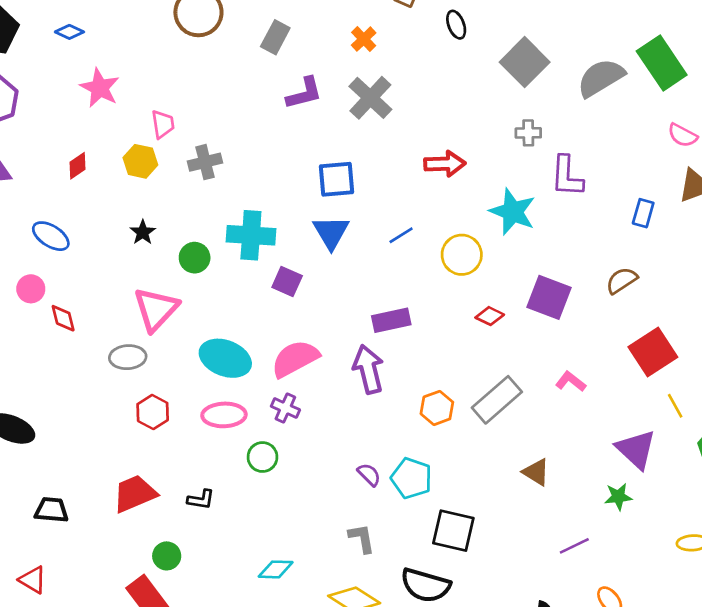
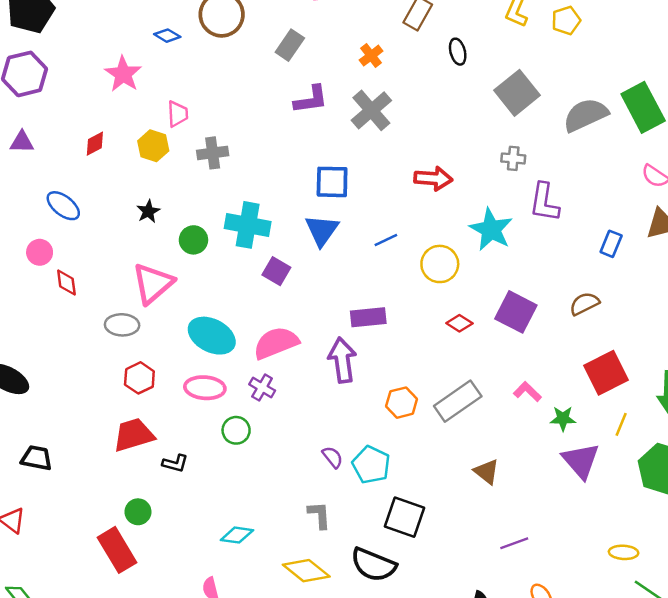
blue diamond: (69, 32) -> (167, 36), moved
yellow line: (675, 406) -> (621, 424), turned 45
red trapezoid: (135, 494) -> (134, 435), moved
green star: (618, 497) -> (563, 419), moved

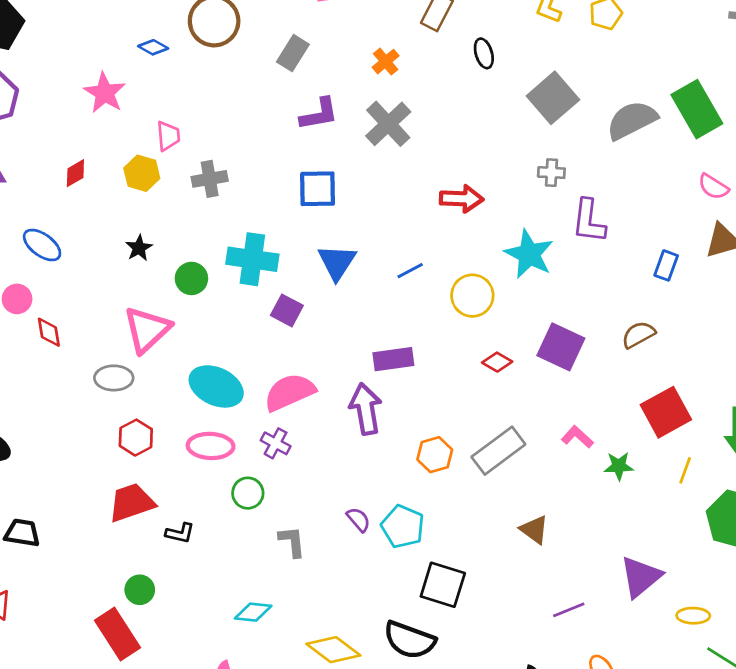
blue square: (332, 182) -> (318, 189), moved
purple triangle: (581, 461) -> (641, 577), moved, turned 33
gray L-shape: (319, 515) -> (292, 542), moved

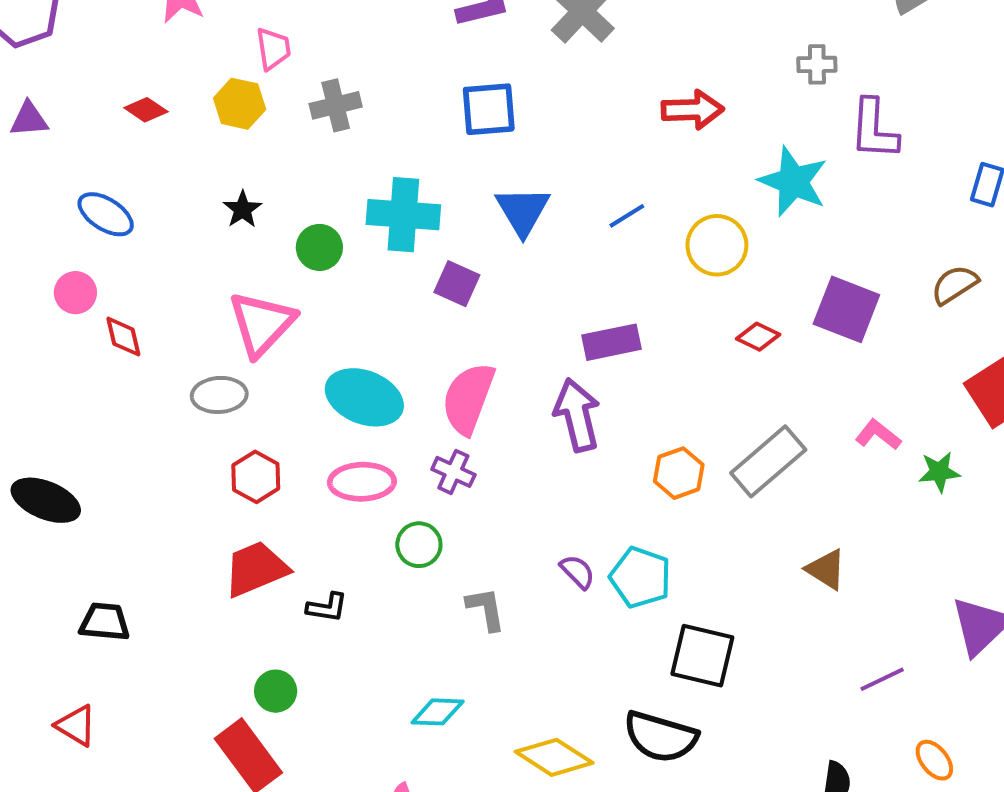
red diamond: (75, 173) -> (146, 110), turned 68
pink semicircle: (290, 392) -> (468, 398), turned -42

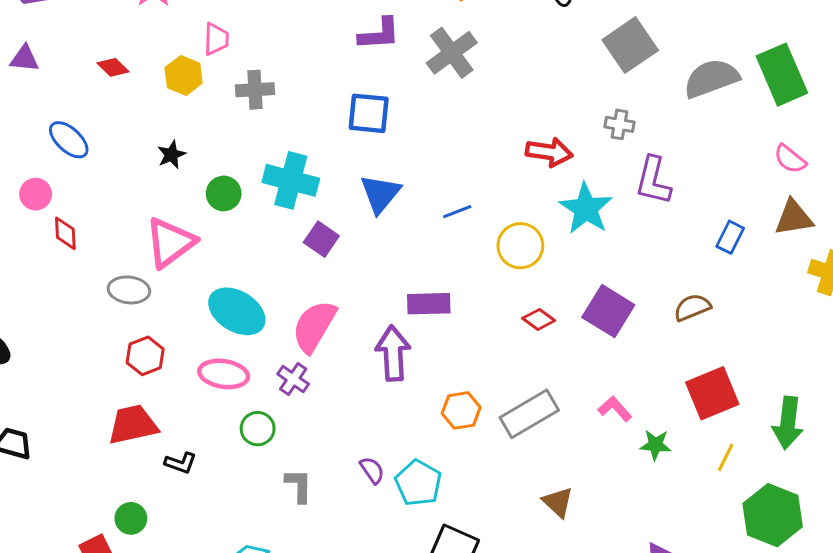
red arrow: (693, 110) -> (549, 152), moved

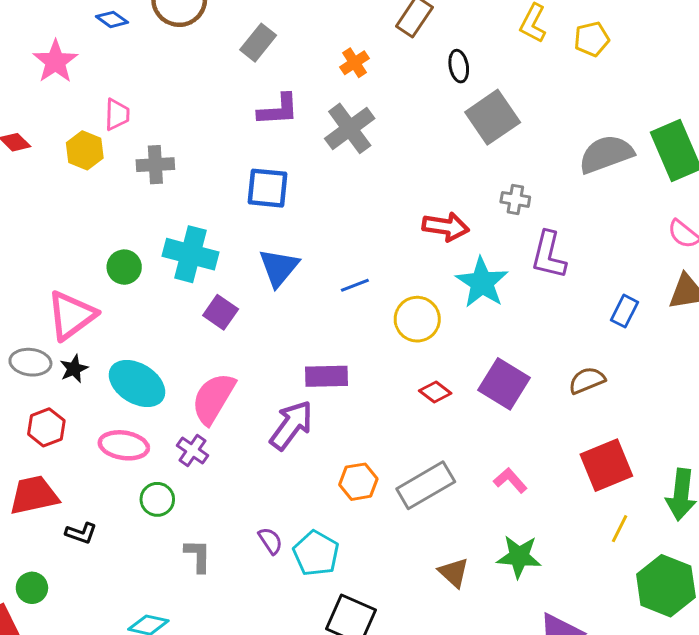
gray square: (630, 45) -> (493, 117), moved
black star: (171, 155) -> (74, 369), moved
purple arrow: (393, 353) -> (291, 425), turned 40
green star: (655, 445) -> (519, 557), moved, size x1.4

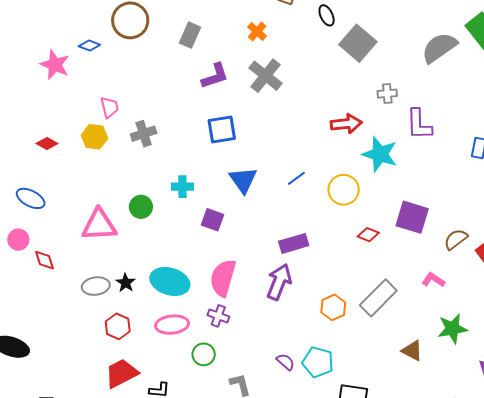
pink star: (55, 61) -> (55, 65), moved
cyan cross: (191, 254) -> (182, 187), size x0.6
pink triangle: (71, 315) -> (99, 225), moved, turned 48
brown semicircle: (587, 380) -> (456, 239), moved

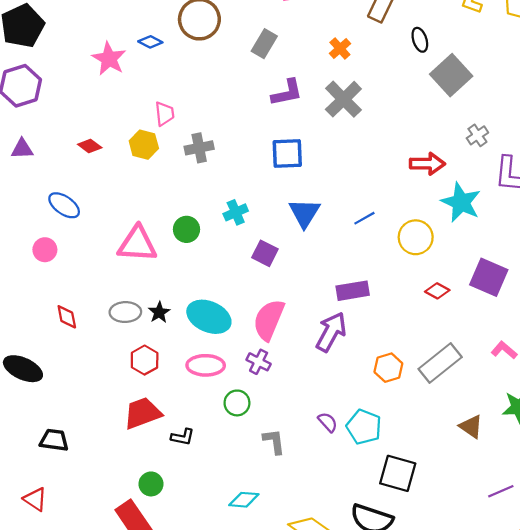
gray cross: (387, 94) -> (477, 135), turned -36
cyan cross: (182, 187) -> (236, 212), turned -30
red diamond: (45, 260) -> (67, 317), moved

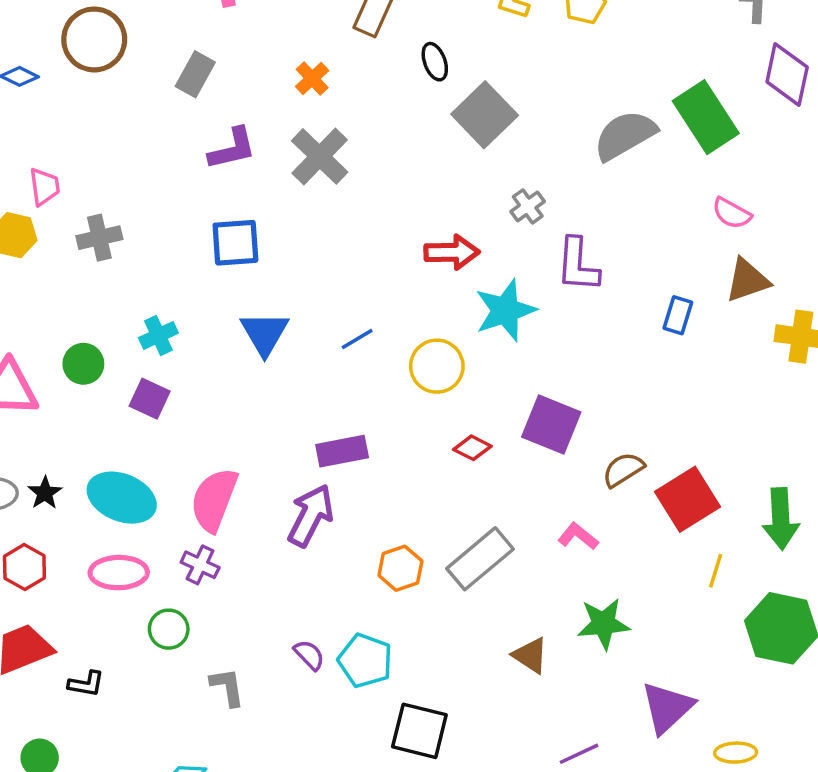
cyan star: (461, 202) -> (505, 310), turned 30
purple square: (265, 253) -> (150, 399), moved

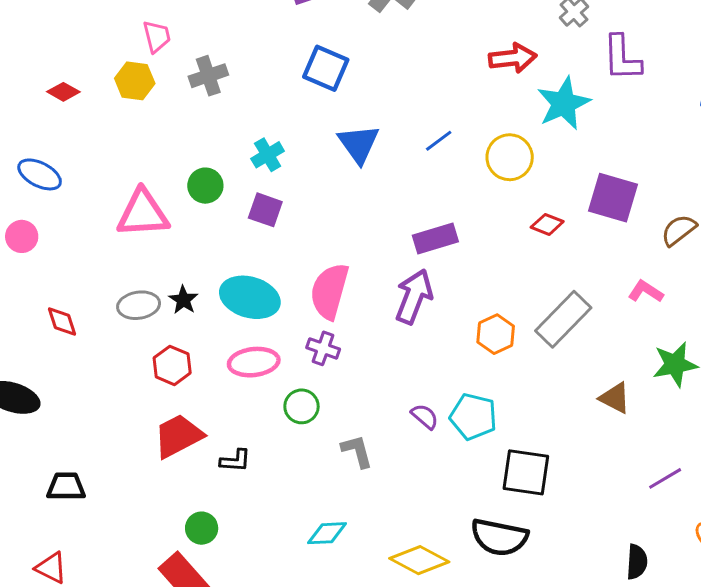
blue square: (235, 243) -> (326, 68), turned 33

